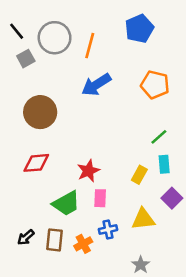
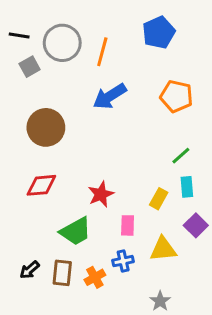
black line: (17, 31) -> (19, 35), turned -42
pink rectangle: (100, 198) -> (128, 225), moved

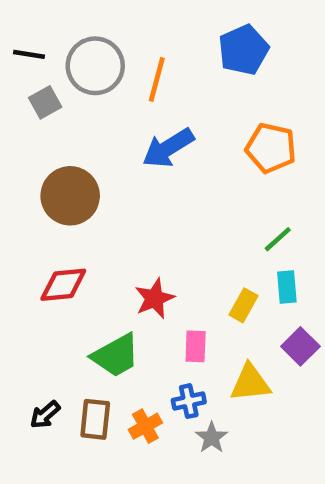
gray star: (160, 301) -> (212, 438), moved

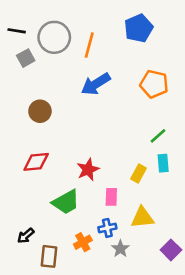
brown circle: (70, 196) -> (40, 111), size x0.7
purple square: (300, 346) -> (171, 250), moved
brown rectangle: (95, 419) -> (49, 256), moved

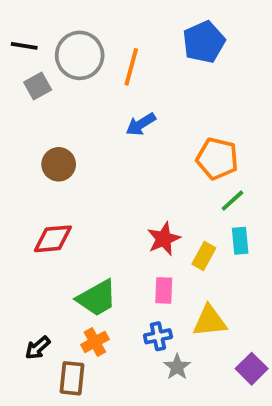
blue arrow: (96, 84) -> (141, 124), size x0.7
orange pentagon: (154, 84) -> (217, 159), moved
red star: (88, 170) -> (164, 239), moved
orange cross: (83, 242) -> (95, 342), moved

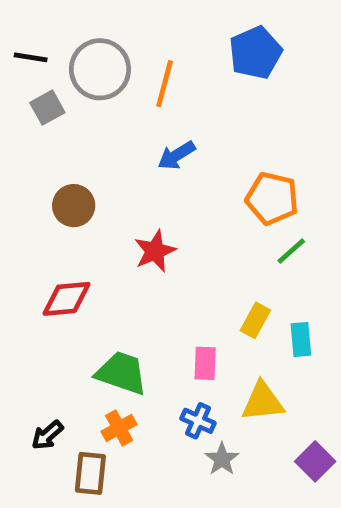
red star: (164, 239) -> (155, 251), moved
cyan rectangle: (240, 241) -> (301, 339), moved
green trapezoid: (97, 298) -> (121, 373), turned -132
blue cross: (158, 336) -> (198, 421), turned 36

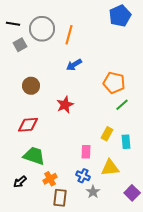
blue pentagon: (255, 53) -> (120, 16), moved
green trapezoid: (121, 373) -> (34, 156), moved
brown rectangle: (90, 473) -> (60, 198), moved

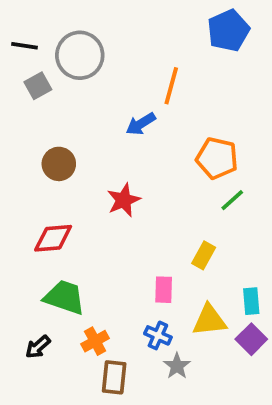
orange line: (69, 35) -> (171, 86), moved
cyan rectangle: (126, 142) -> (251, 301), moved
purple square: (132, 193) -> (251, 339), moved

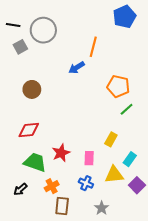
red star: (124, 200) -> (61, 153), moved
cyan rectangle: (251, 301) -> (130, 159), moved, turned 40
gray star: (177, 366) -> (102, 208), moved

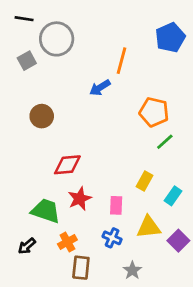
blue pentagon: (124, 17) -> (170, 38), moved
black line: (13, 25) -> (24, 19), moved
red diamond: (29, 130) -> (67, 165), moved
cyan rectangle: (130, 159) -> (173, 196), moved

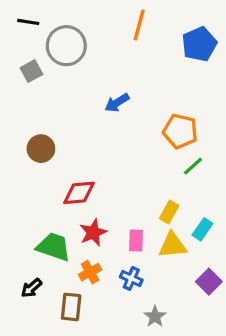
orange line: (122, 61) -> (139, 25), moved
brown circle: (42, 116) -> (41, 149), moved
yellow triangle: (149, 227) -> (172, 245), moved
orange cross: (67, 242) -> (90, 272), moved
brown rectangle: (81, 268) -> (71, 307), moved

